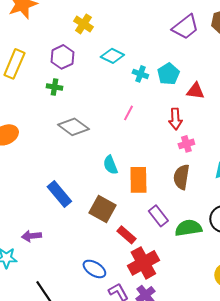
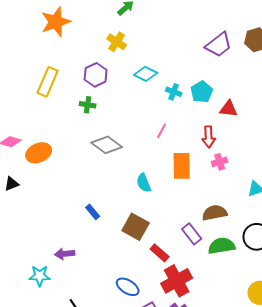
brown semicircle: (181, 177) -> (215, 213), moved, turned 70
orange rectangle: (138, 180) -> (182, 166), moved
blue rectangle: (59, 194) -> (93, 212), size x0.6

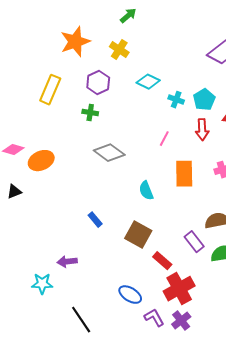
orange star: (56, 22) -> (75, 42), moved
red arrow: (209, 137) -> (202, 130), moved

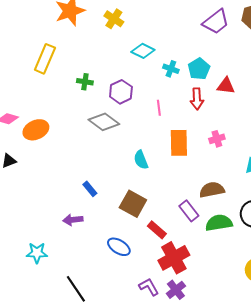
purple hexagon: (98, 83) -> (121, 92), moved
pink line: (164, 139) -> (159, 108), turned -35
purple arrow: (67, 262) -> (73, 220), moved
blue ellipse: (130, 295) -> (119, 247), moved

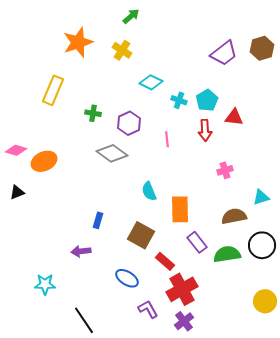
orange rectangle: (179, 143) -> (180, 209), moved
blue rectangle: (90, 189) -> (98, 220), turned 56
brown semicircle: (212, 190) -> (234, 216), moved
purple L-shape: (149, 287) -> (148, 309), moved

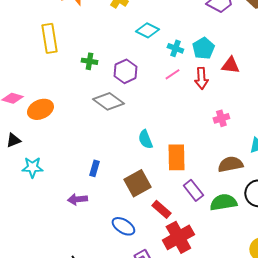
yellow rectangle: (53, 90) -> (49, 38), turned -32
pink line: (167, 139) -> (172, 74), moved, turned 63
brown square: (141, 235) -> (137, 183), turned 32
cyan star: (45, 284) -> (32, 167), moved

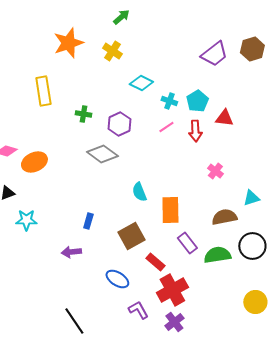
pink cross: (221, 118) -> (215, 171), turned -35

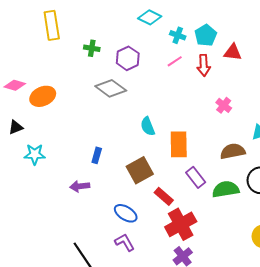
purple L-shape: (138, 310) -> (125, 242), moved

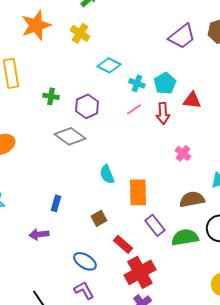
brown square: (140, 170) -> (99, 218), size x0.6

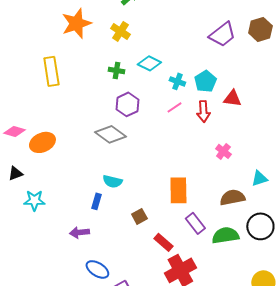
green cross: (51, 96) -> (116, 70), moved
cyan semicircle: (107, 174) -> (112, 181), moved, turned -54
blue ellipse: (85, 261) -> (97, 269), moved

